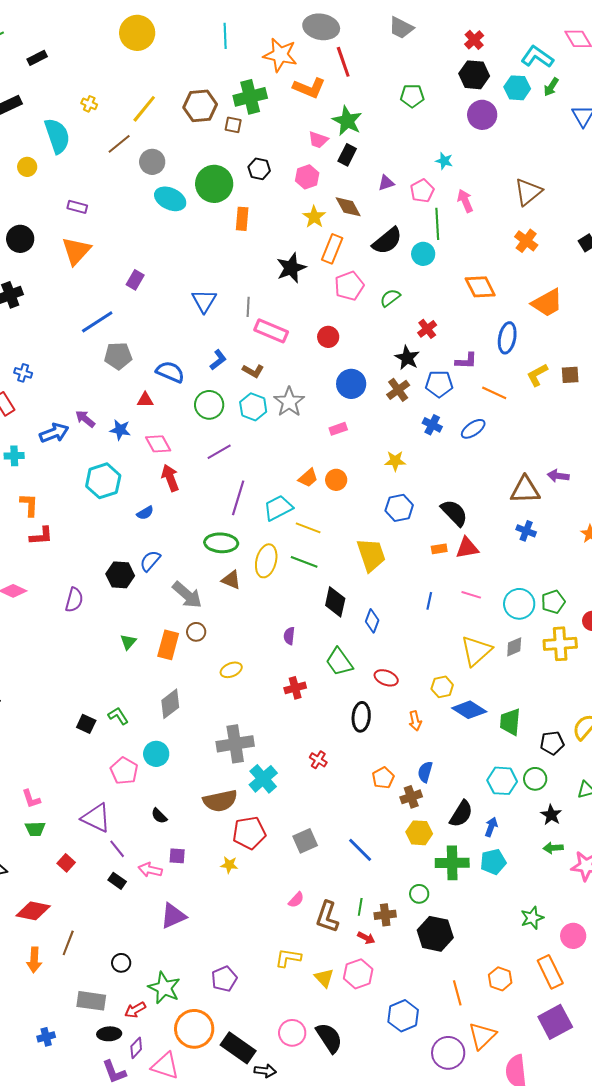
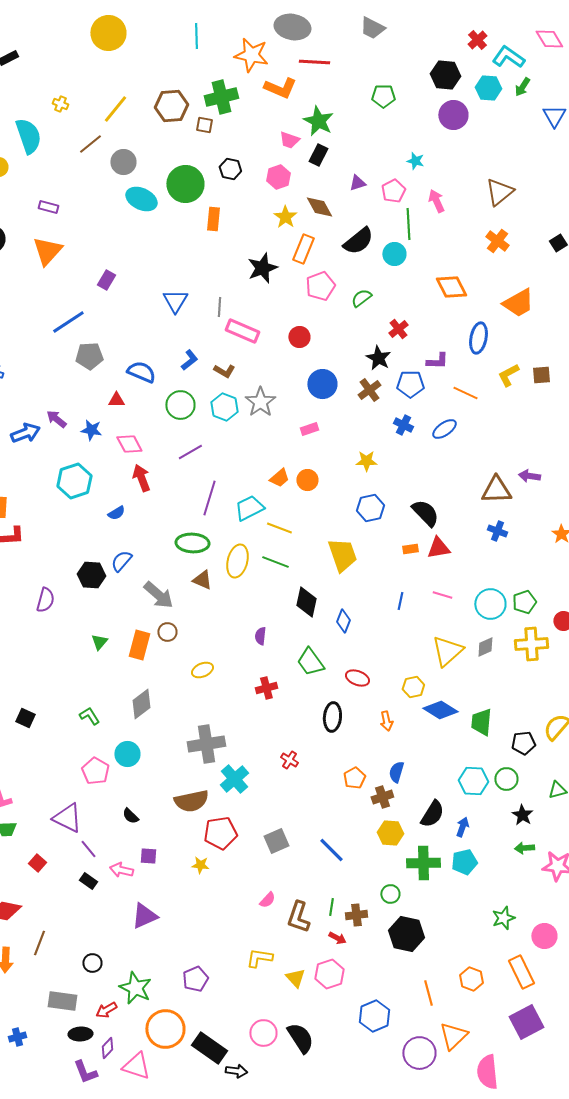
red cross: (474, 40) -> (477, 40), moved
red line: (343, 62) -> (314, 62), turned -68
black square: (86, 724) -> (25, 718), moved

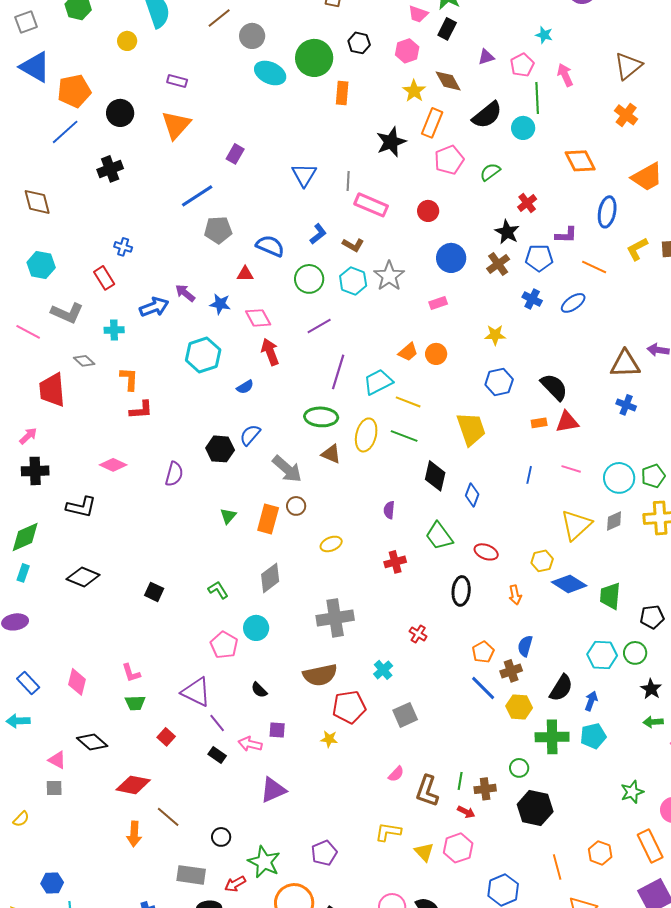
cyan cross: (234, 779) -> (383, 670), moved, size x0.7
blue line: (331, 850) -> (483, 688), moved
brown line: (39, 943) -> (168, 817), turned -70

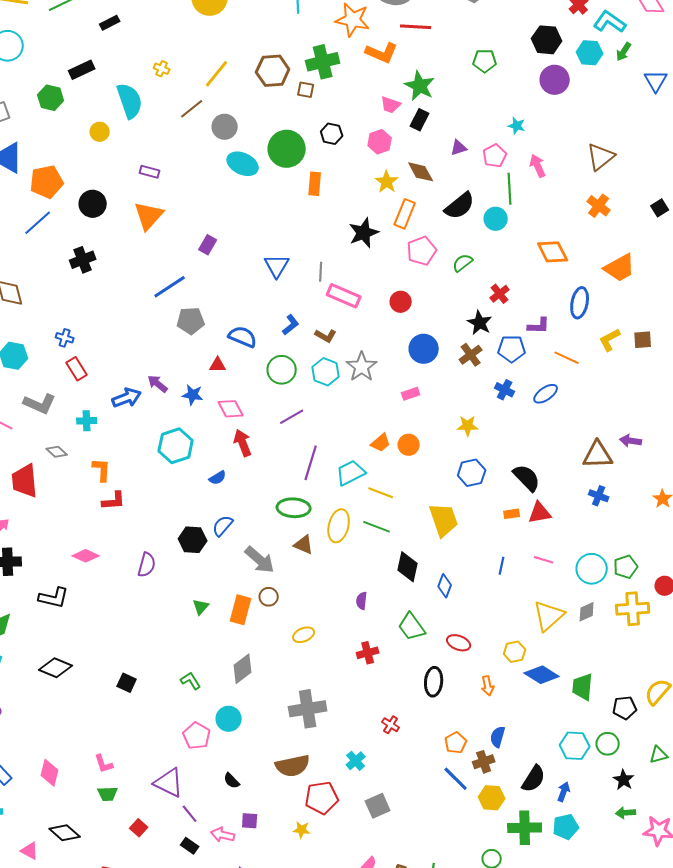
blue cross: (123, 247) -> (65, 338), moved

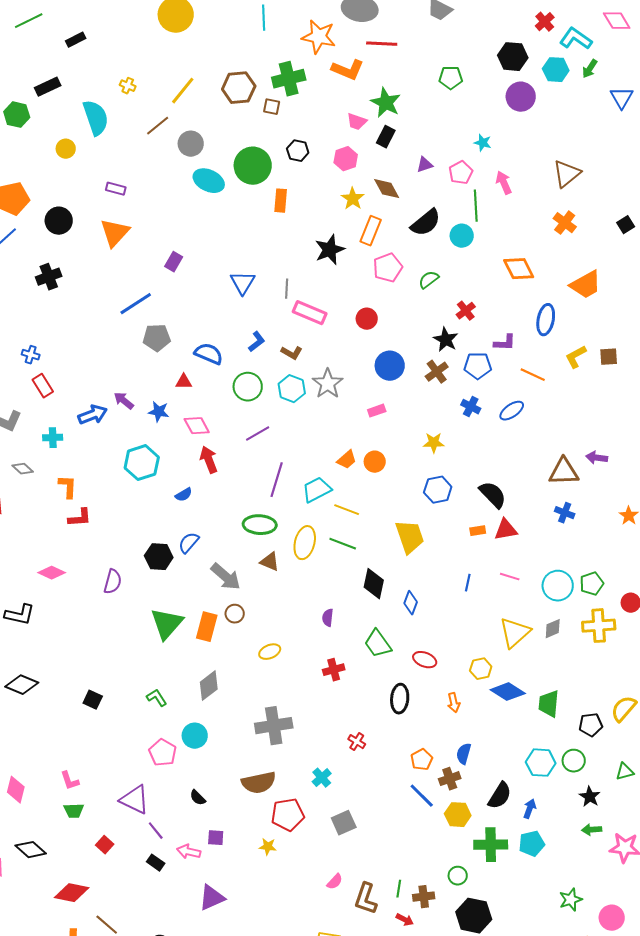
green triangle: (201, 607) -> (167, 624), size x2.0

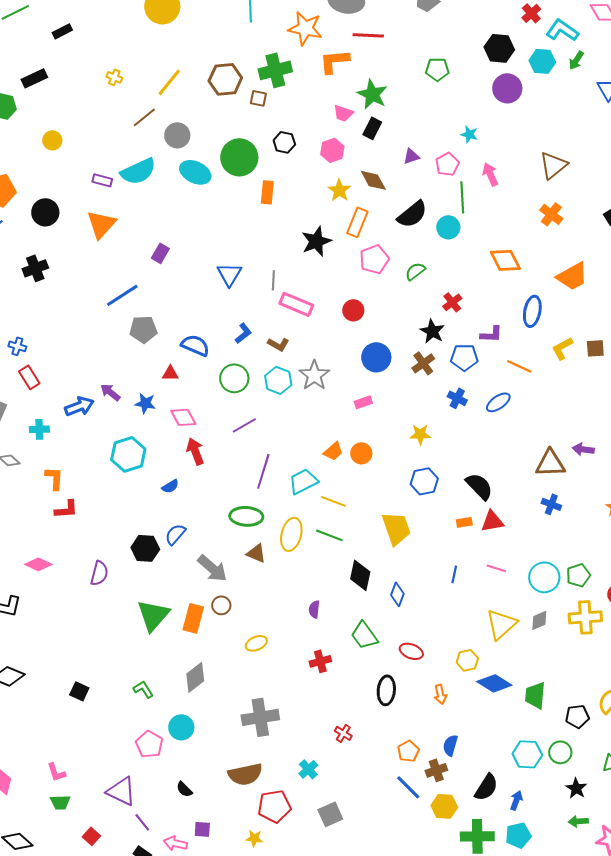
orange L-shape: (348, 70) -> (334, 61), turned 152
cyan semicircle: (96, 118) -> (138, 171), moved, turned 84

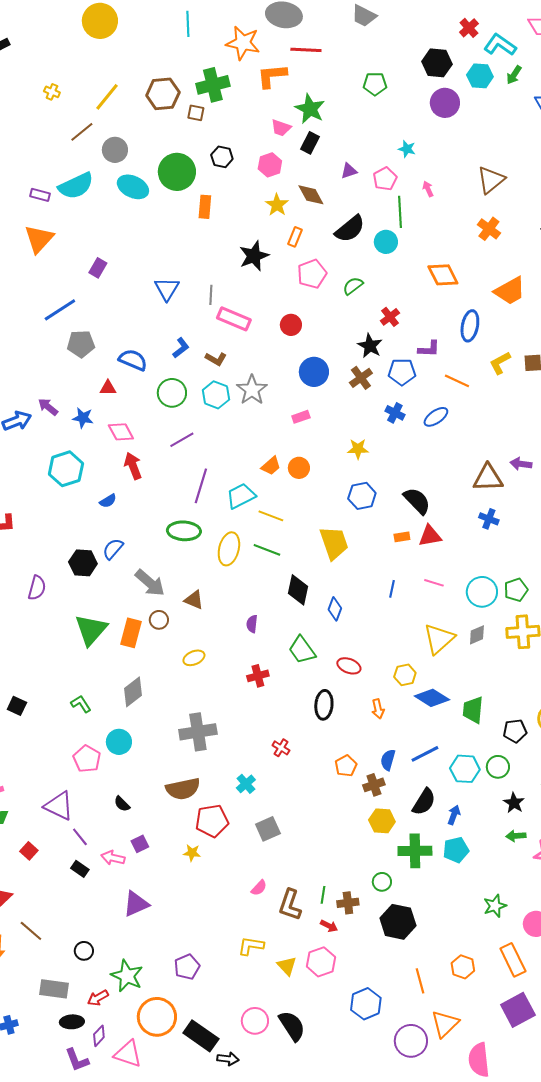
pink arrow: (490, 174) -> (428, 189), size x0.7
orange rectangle: (357, 222) -> (295, 237), size x0.7
brown triangle: (256, 553) -> (194, 600), moved
blue line: (408, 787) -> (425, 754), moved, turned -72
purple square: (202, 829) -> (140, 844), turned -30

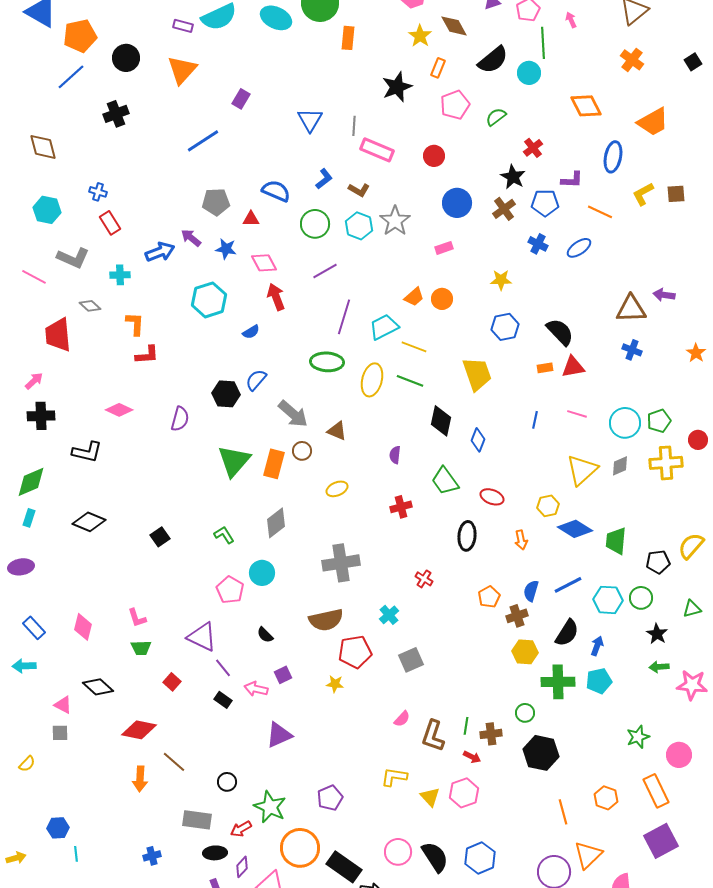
gray pentagon: (81, 344) -> (216, 202), moved
black square: (17, 706) -> (160, 537), turned 30
blue hexagon: (366, 1004) -> (480, 858), moved

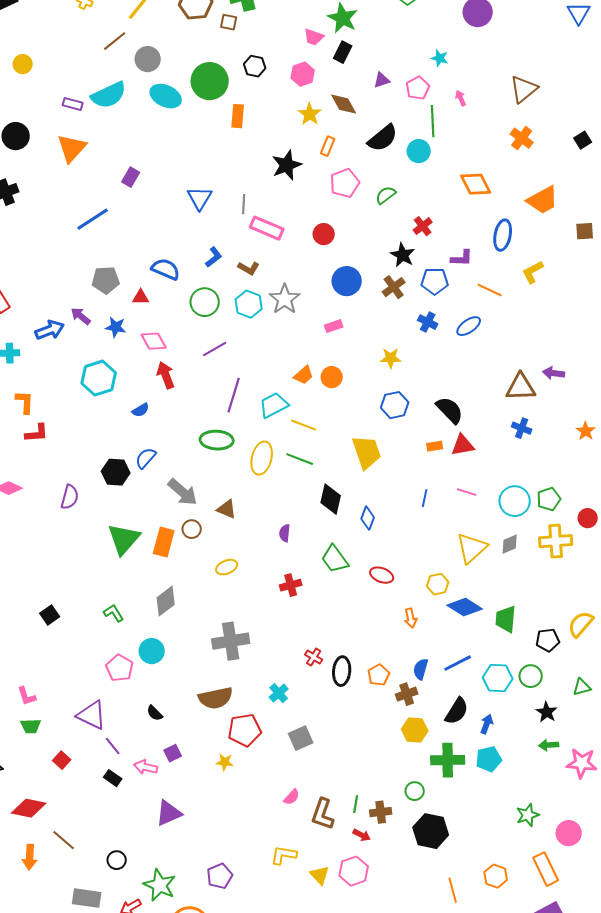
brown square: (676, 194) -> (585, 231), moved
black ellipse: (467, 536) -> (342, 671), moved

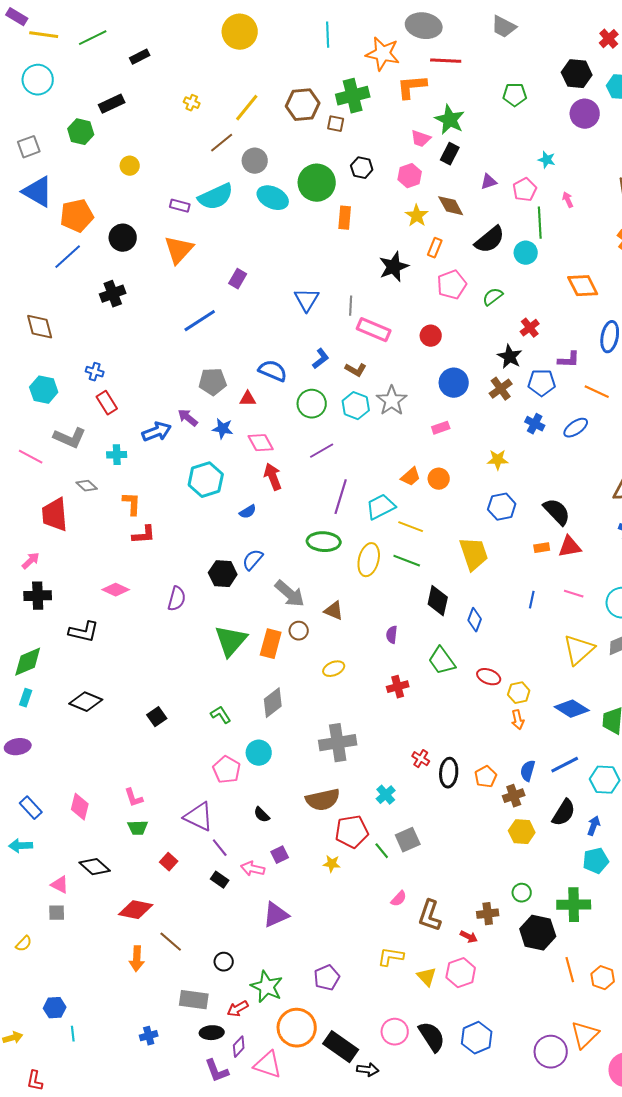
yellow hexagon: (438, 584) -> (519, 693), moved
green cross: (448, 760) -> (574, 905), moved
green line: (356, 804) -> (382, 851), moved, turned -48
orange line: (453, 890) -> (570, 970), moved

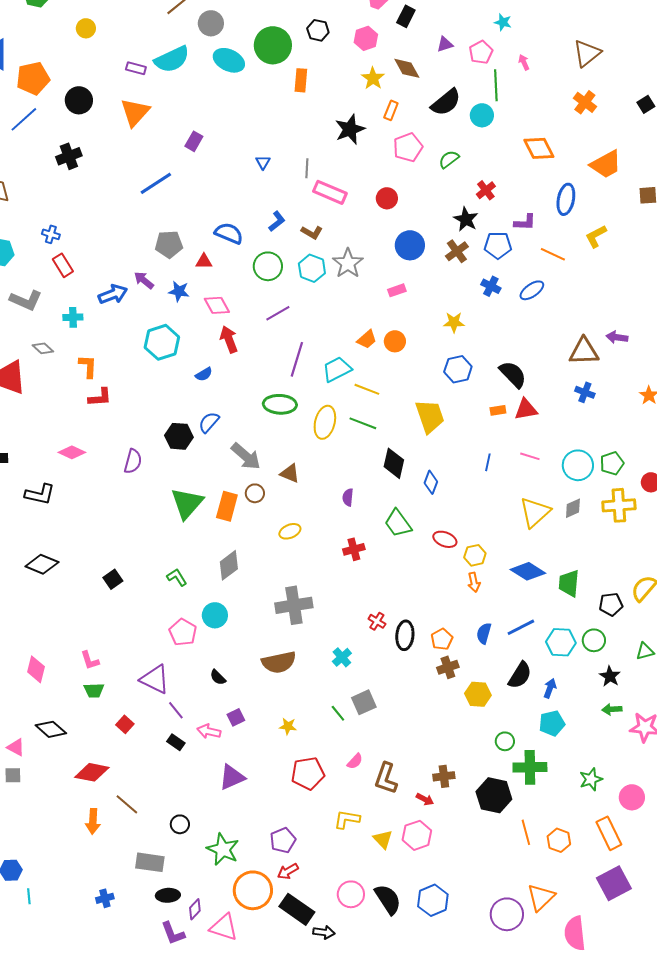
blue triangle: (307, 300) -> (263, 162), size x0.6
brown cross: (514, 796) -> (448, 667), moved
red pentagon: (352, 832) -> (308, 773), moved
green circle: (522, 893) -> (505, 741), moved
red arrow: (238, 1009) -> (288, 871), moved

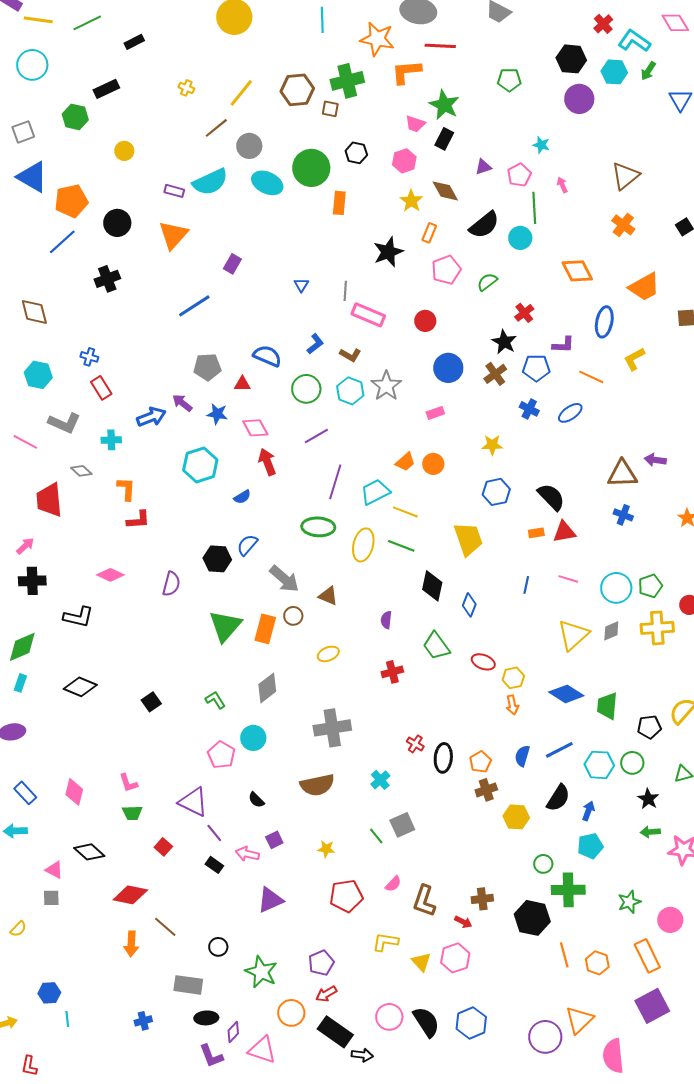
orange circle: (253, 890) -> (291, 1013), size x0.7

